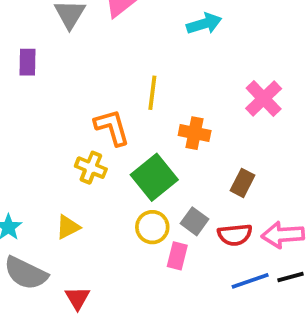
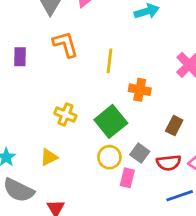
purple rectangle: (28, 62) -> (20, 57), moved
orange L-shape: (112, 127) -> (65, 44), moved

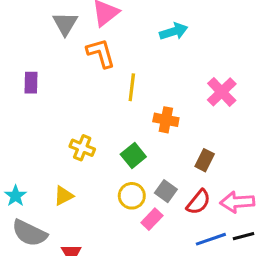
orange L-shape: (65, 44) -> (101, 53), moved
green square: (111, 121) -> (133, 155), size x0.7
red semicircle: (169, 163) -> (198, 202), turned -45
pink rectangle: (127, 178) -> (152, 219), turned 30

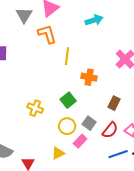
yellow cross: (82, 148) -> (35, 108), moved
yellow triangle: (64, 196) -> (58, 153), moved

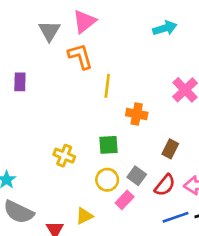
cyan arrow: (94, 20) -> (165, 28), moved
green square: (68, 100) -> (108, 145), turned 35
yellow triangle: (58, 153) -> (84, 216), moved

